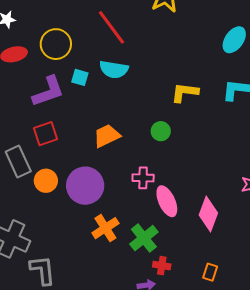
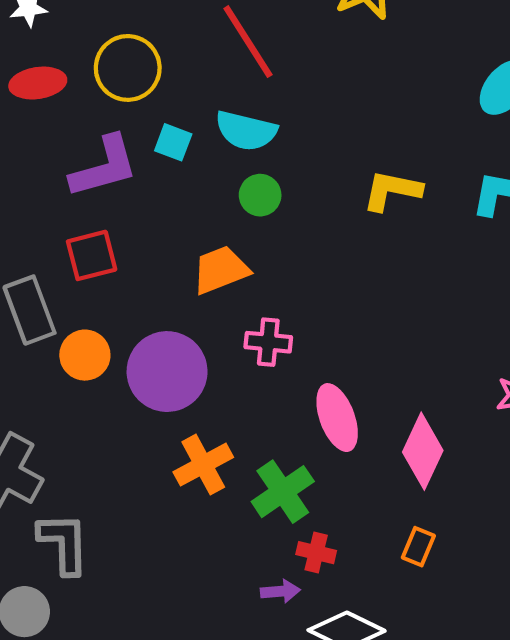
green circle: (161, 131) -> (260, 195), moved
pink cross: (143, 178) -> (268, 342), moved
orange rectangle: (210, 272) -> (418, 547), moved

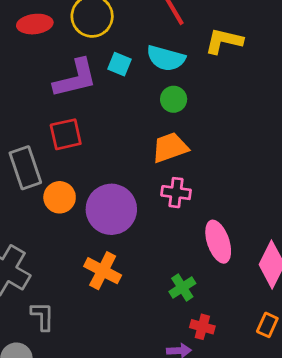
yellow L-shape: (392, 190) -> (224, 41), moved
orange trapezoid: (221, 270) -> (170, 148), moved
orange cross: (203, 465) -> (103, 271), moved, turned -36
green cross: (283, 492) -> (182, 287), size x0.7
gray L-shape: (64, 543) -> (43, 316), size x0.7

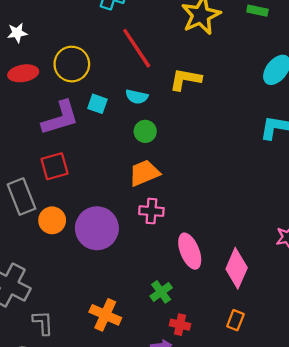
cyan semicircle: (166, 58) -> (137, 97), size x0.7
orange cross: (103, 271) -> (105, 315), moved

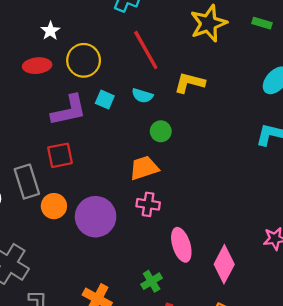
white star: (17, 33) -> (50, 31), moved, turned -30
green circle: (145, 131) -> (161, 131), moved

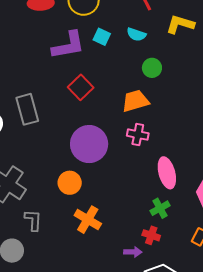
red square: (60, 155) -> (81, 87), moved, turned -35
orange circle: (54, 206) -> (70, 183), moved
green cross: (152, 281) -> (160, 208), moved

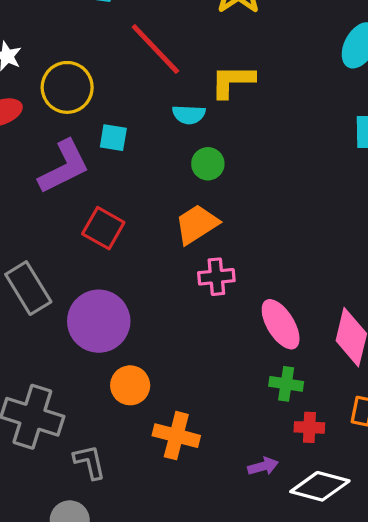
cyan semicircle: (136, 34) -> (189, 115), moved
purple circle: (89, 144) -> (99, 321), moved
green cross: (160, 208) -> (286, 384), turned -36
red cross: (151, 235) -> (309, 427), moved

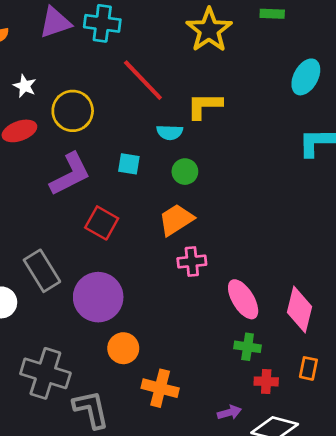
cyan square: (113, 138) -> (129, 164), moved
gray L-shape: (90, 462) -> (91, 409), size x1.4

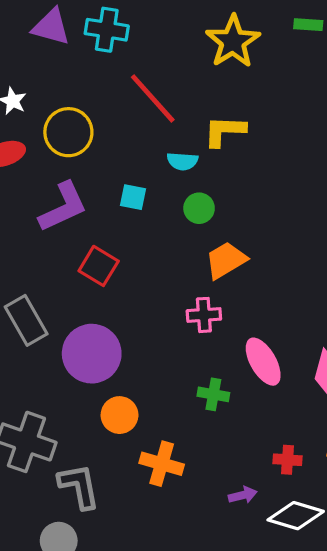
purple triangle: (55, 22) -> (51, 27), turned 32
orange trapezoid: (176, 220) -> (226, 260), moved
green cross: (248, 347) -> (213, 394), moved

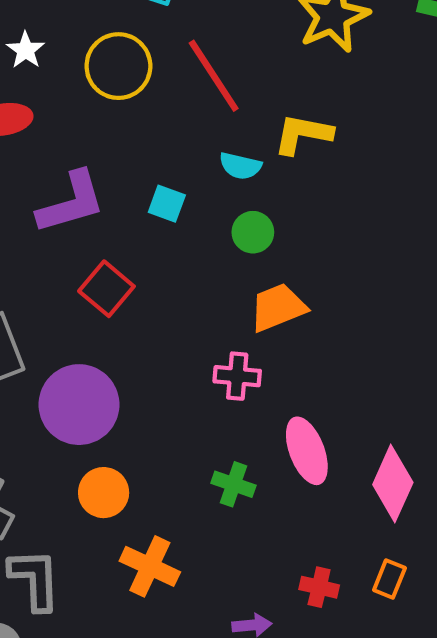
yellow circle: (68, 132) -> (118, 66), moved

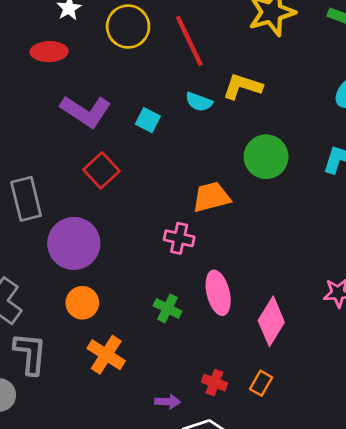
purple L-shape: (71, 202) -> (86, 111), turned 42
green circle: (253, 232) -> (266, 157), moved, size x1.6

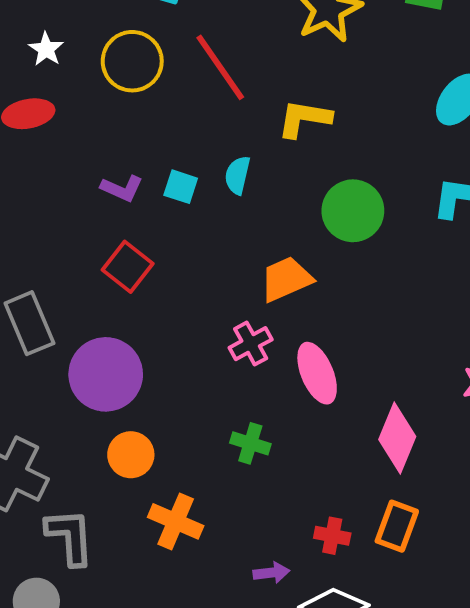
cyan semicircle: (199, 102) -> (238, 175), moved, turned 92
purple L-shape: (86, 111) -> (122, 188), moved, size x0.6
pink cross: (179, 238) -> (251, 344), turned -32
pink ellipse: (218, 293) -> (317, 373), moved
orange rectangle: (261, 383) -> (397, 526), size x1.4

